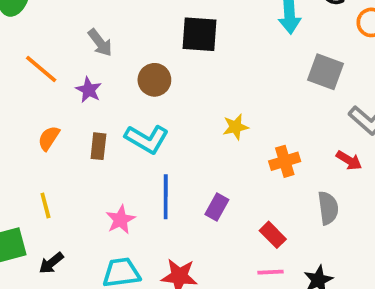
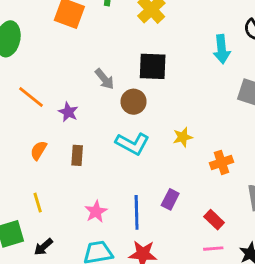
gray arrow: (100, 43) -> (104, 79), moved
brown circle: (154, 80) -> (134, 102), moved
cyan L-shape: (147, 139) -> (132, 144), moved
blue line: (166, 197) -> (137, 212), moved

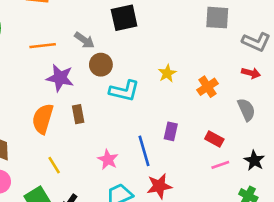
orange line: (31, 97) -> (43, 46), moved, turned -30
brown circle: (134, 102) -> (101, 65), moved
purple star: (68, 112) -> (60, 78), size x1.5
orange semicircle: (39, 150) -> (43, 119), size x1.6

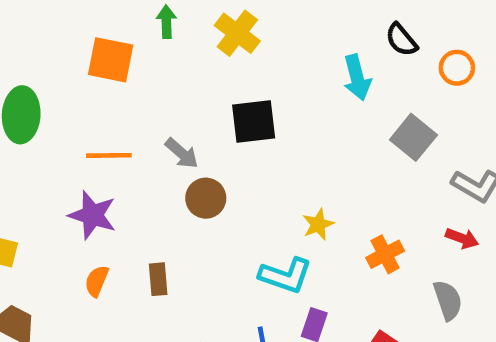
gray square: (217, 18) -> (413, 137), turned 30
purple star: (60, 78) -> (92, 215), moved
cyan L-shape: (124, 91) -> (285, 275), moved
orange semicircle: (43, 119) -> (97, 281), size x0.6

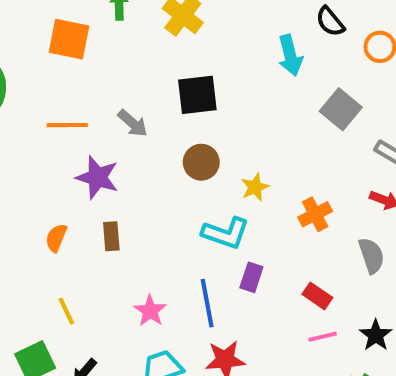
brown circle: (206, 198) -> (201, 162), moved
purple star: (92, 215) -> (97, 177), moved

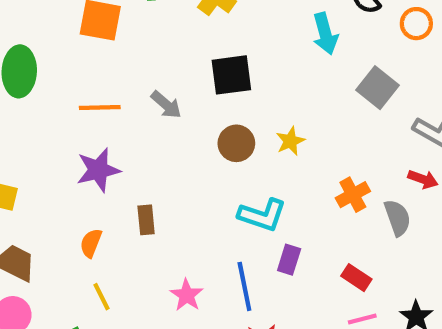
purple star: (97, 177) -> (98, 170), moved, turned -30
yellow star: (255, 187) -> (290, 141), moved
orange semicircle: (56, 238) -> (91, 243), moved
gray semicircle: (371, 256) -> (397, 218), moved

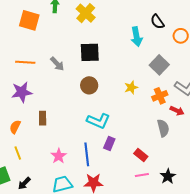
yellow star: (290, 141) -> (131, 87), moved
orange cross: (353, 195) -> (160, 96), moved

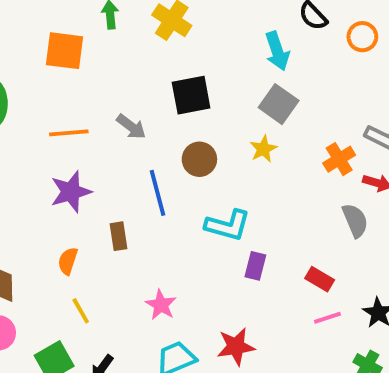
gray square: (159, 65) -> (279, 104), moved
yellow star: (131, 87) -> (263, 149), moved
blue line: (87, 154) -> (158, 193), moved

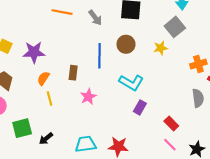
purple star: (71, 192) -> (34, 52), moved
pink star: (161, 305) -> (88, 97), moved
yellow line: (81, 311) -> (50, 99), moved
pink line: (327, 318) -> (170, 145), turned 48

